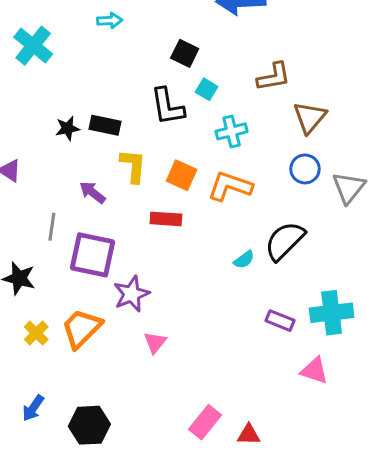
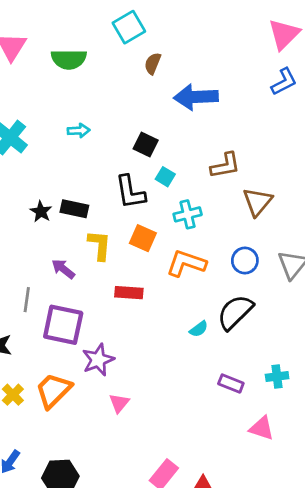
cyan arrow: (110, 21) -> (79, 131), moved
black star: (67, 128) -> (41, 212), turned -30
blue circle: (305, 169) -> (245, 261), moved
orange square: (182, 175) -> (143, 238), moved
cyan cross: (332, 313) -> (277, 376), size x0.6

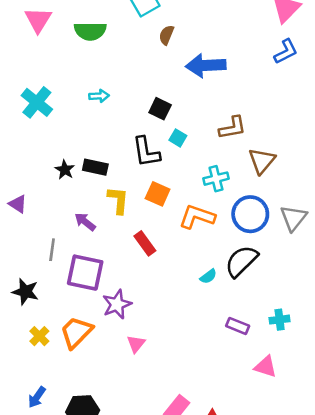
cyan cross: (188, 214) -> (216, 179), moved
blue circle: (245, 261) -> (250, 214), size x1.5
red rectangle: (129, 293) -> (145, 243), turned 50

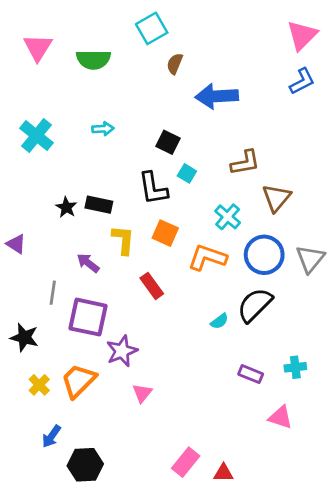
cyan cross: (216, 179) -> (228, 217), turned -35
blue arrow: (37, 397) -> (51, 436), moved

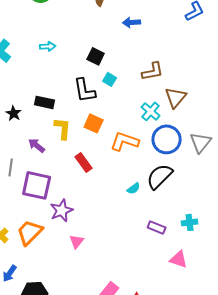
blue arrow: (217, 96) -> (132, 22), size x0.6
black star: (66, 207) -> (14, 113), moved
cyan cross: (228, 217) -> (151, 111), moved

